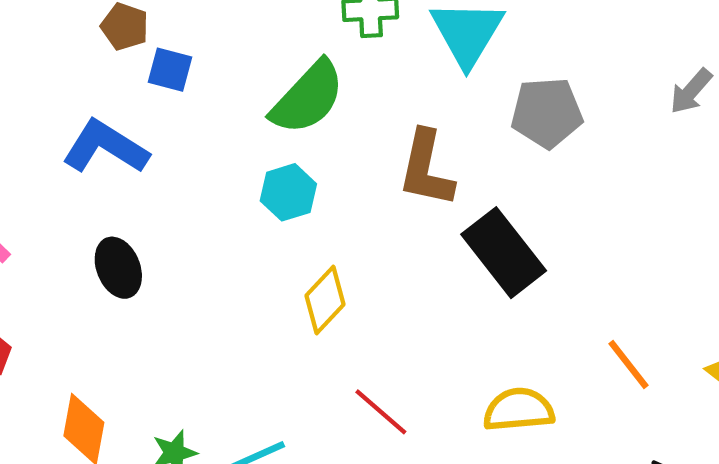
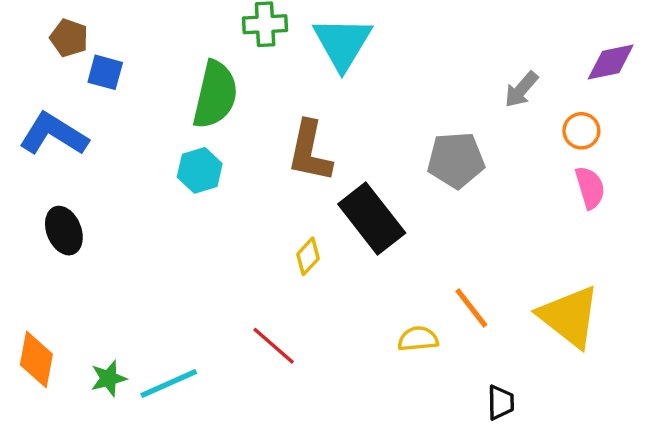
green semicircle: (308, 98) -> (215, 95), turned -30
gray pentagon: (547, 113) -> (456, 160), moved
yellow diamond: (325, 300) -> (308, 256), moved, size x0.7
yellow semicircle: (519, 410) -> (418, 339), moved, size x0.7

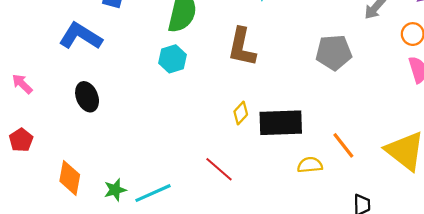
black rectangle: (372, 219) -> (281, 123), moved, turned -54

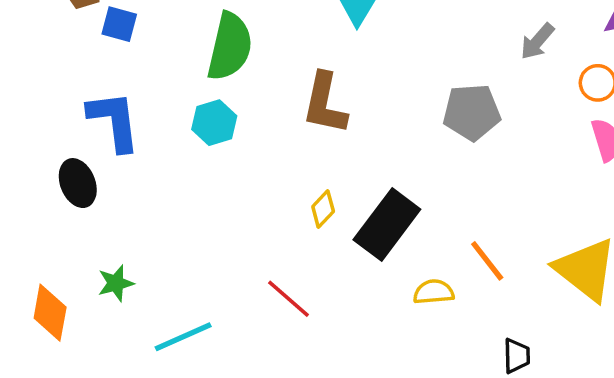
blue L-shape: (81, 36) -> (114, 121), moved, turned 51
black rectangle: (281, 123) -> (387, 225), turned -51
green star: (115, 190) -> (116, 283), moved

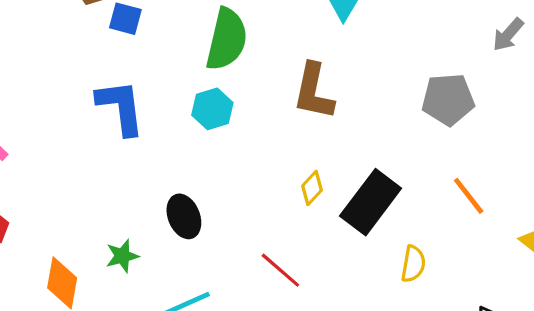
black ellipse: (78, 183) -> (184, 216), moved
orange line: (487, 261) -> (469, 196), moved
yellow semicircle: (434, 292) -> (413, 264), turned 105

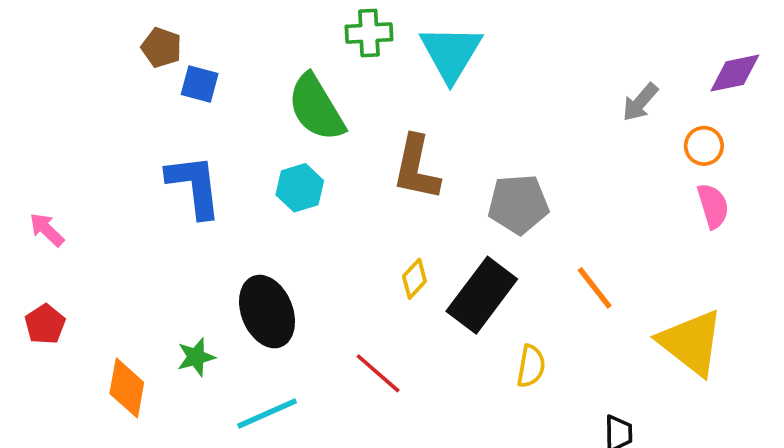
green semicircle: (227, 39) -> (316, 108), turned 136
gray pentagon: (448, 99) -> (518, 204), moved
black ellipse: (184, 216) -> (267, 312), size x1.4

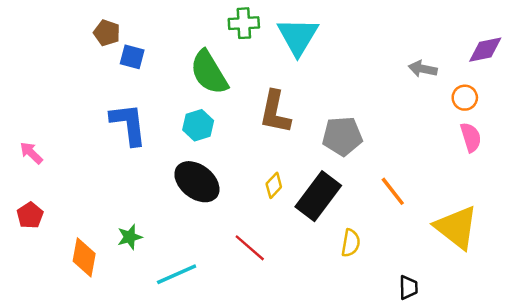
gray arrow: (640, 102) -> (423, 69), turned 60
black ellipse: (267, 312) -> (197, 182), moved, turned -30

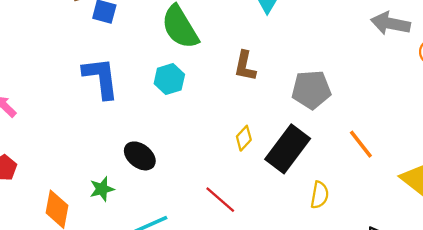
gray arrow: (423, 69) -> (390, 23), size x1.4
brown L-shape: (275, 112) -> (245, 66), size x0.7
black ellipse: (197, 182) -> (140, 156), moved, size x0.7

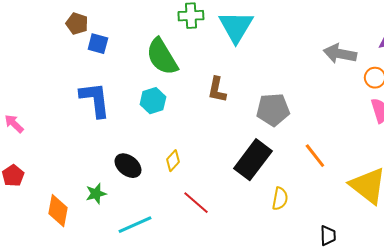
yellow diamond: (244, 138) -> (173, 161), moved

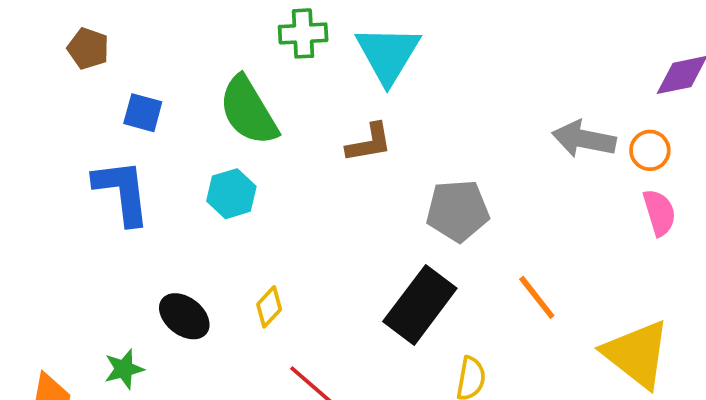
blue square: (98, 44) -> (143, 113), moved
gray arrow: (340, 54) -> (584, 139), moved
brown L-shape: (217, 90) -> (369, 143), moved, turned -112

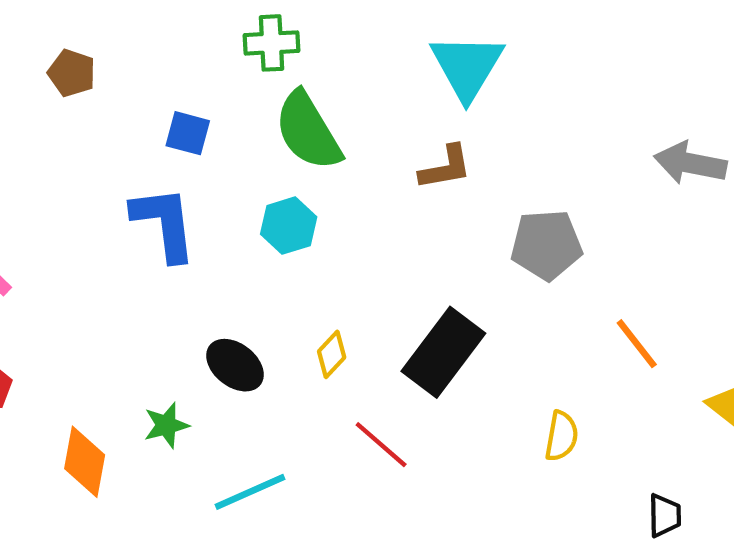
green cross: (303, 33) -> (272, 43), moved
brown pentagon: (88, 49) -> (72, 73), moved
black rectangle: (420, 305) -> (443, 352), moved

